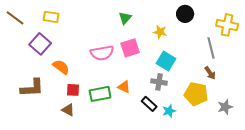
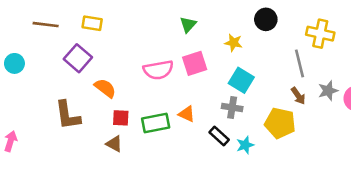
brown line: (15, 18) -> (46, 25), turned -30
brown L-shape: (32, 88) -> (68, 115), turned 85
gray star: (225, 107) -> (328, 91), moved

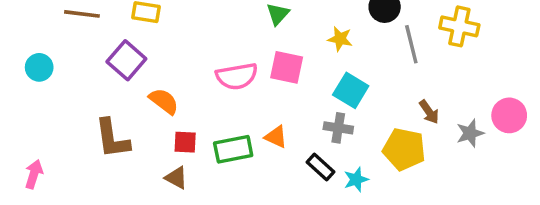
pink square: (195, 63) -> (287, 67), turned 30
gray line: (300, 63) -> (411, 44), moved
gray star: (328, 91) -> (470, 133), moved

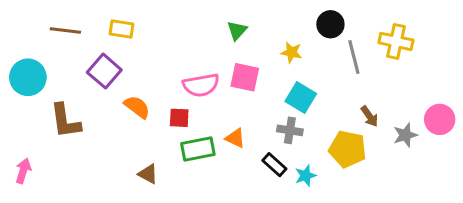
cyan circle: (39, 67) -> (28, 77), size x1.5
brown L-shape: (112, 139) -> (65, 121), moved
red square: (185, 142) -> (179, 118), moved

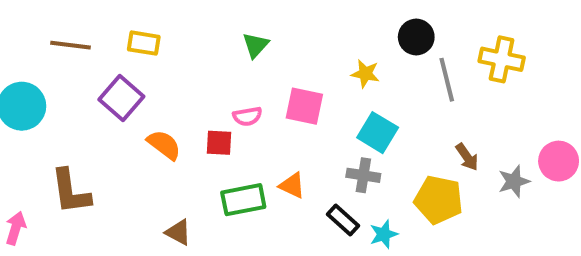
green triangle: (237, 31) -> (256, 45), moved
pink semicircle: (201, 85) -> (247, 116), size x0.6
red square: (179, 118) -> (219, 143), moved
brown L-shape: (65, 121) -> (71, 192), moved

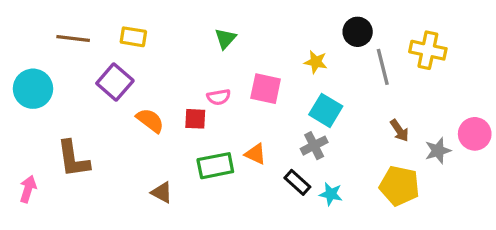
gray cross: (363, 175) -> (314, 146), turned -36
yellow pentagon: (439, 200) -> (399, 186), moved
cyan star: (384, 234) -> (331, 194), turned 30

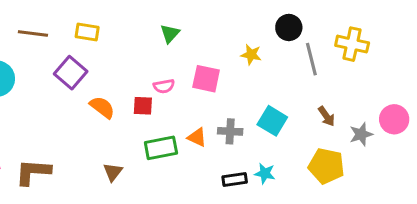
cyan square: (326, 110) -> (272, 121), moved
gray cross: (314, 146) -> (230, 131), moved, turned 30
brown L-shape: (73, 159) -> (33, 172), moved, turned 102
black rectangle: (297, 182) -> (235, 179), moved, turned -50
brown triangle: (162, 192) -> (113, 172), turned 40

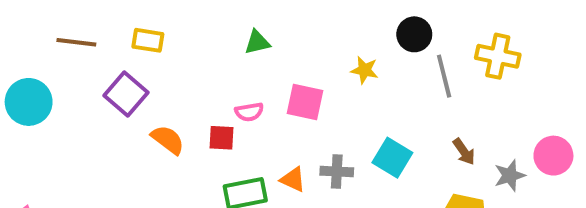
green triangle: (170, 34) -> (257, 42), turned 35

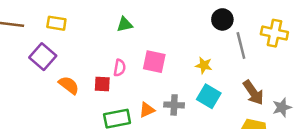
yellow star: (365, 70) -> (204, 65), moved
pink semicircle: (249, 112) -> (120, 68), turned -70
brown arrow: (464, 152) -> (253, 93), size x1.5
orange triangle: (293, 179) -> (147, 110), turned -49

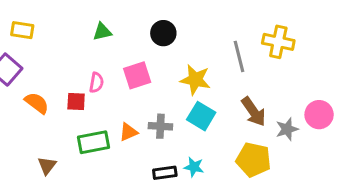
black circle: (222, 19) -> (163, 33), moved
pink square: (154, 62) -> (137, 75), turned -30
yellow star: (204, 65) -> (195, 80), size x1.5

